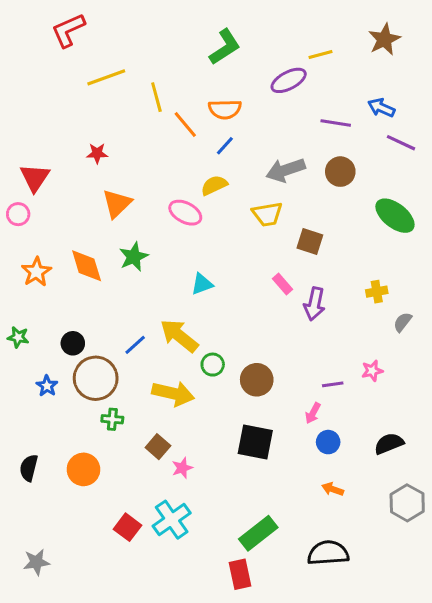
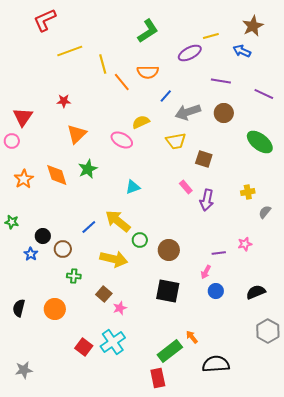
blue arrow: (381, 108) -> (242, 51), moved
blue line: (225, 146) -> (166, 96), moved
black circle: (73, 343) -> (43, 236), moved
brown circle: (96, 378) -> (63, 249), size x0.6
orange arrow: (333, 489) -> (192, 337), moved, turned 32

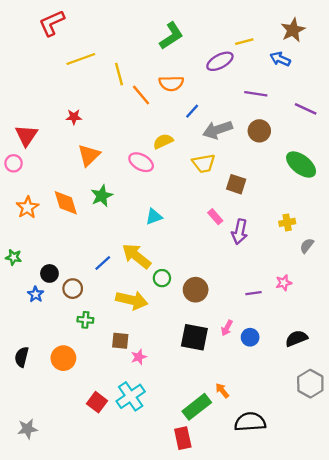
pink arrow: (206, 272) -> (227, 328), moved
brown square: (104, 294) -> (120, 341), turned -35

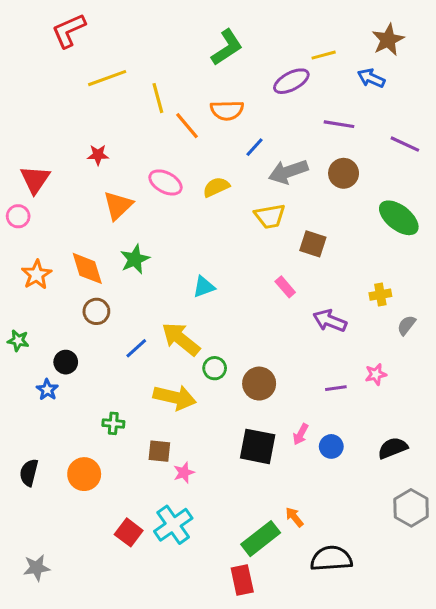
pink ellipse: (141, 162) -> (165, 182), moved
purple arrow: (240, 232) -> (330, 321), moved, turned 100
brown circle: (73, 289) -> (96, 311), moved

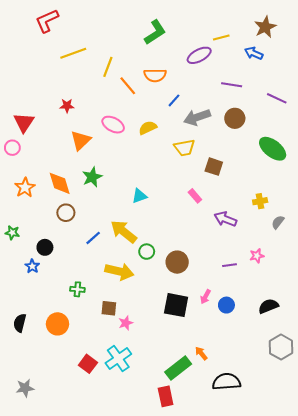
yellow line: (158, 98) -> (108, 67), turned 36

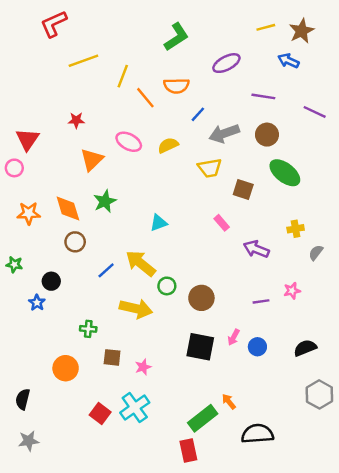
yellow line: (221, 37) -> (266, 27), moved
green ellipse: (273, 149) -> (285, 173), moved
orange star: (25, 188) -> (29, 213), turned 30
brown square: (109, 308) -> (112, 357), moved
black semicircle: (20, 323) -> (23, 399), moved

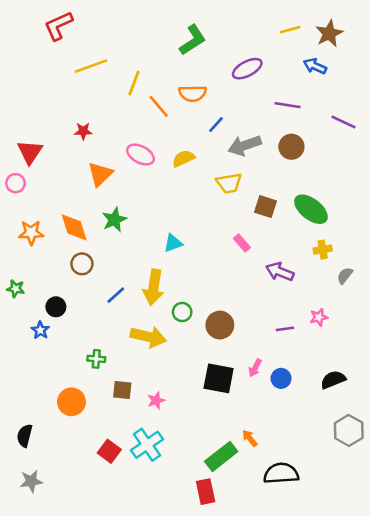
green ellipse: (285, 173) -> (311, 209), moved
yellow arrow: (141, 263) -> (153, 287), turned -120

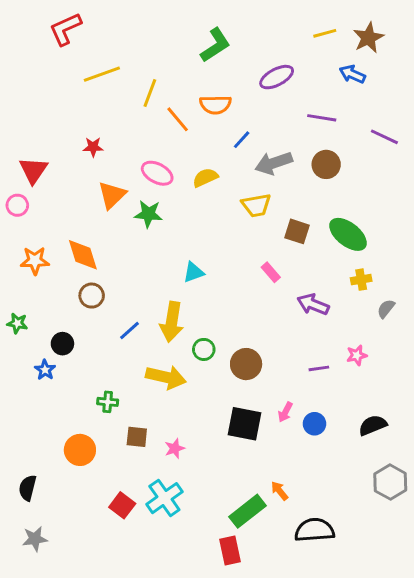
green star: (114, 220) -> (148, 214), moved, turned 30

